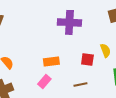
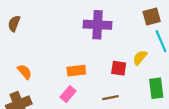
yellow semicircle: (105, 50) -> (140, 58), turned -120

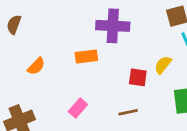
orange rectangle: (76, 71) -> (86, 57), moved
orange semicircle: (25, 72) -> (36, 66), moved, turned 84

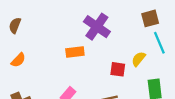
purple cross: (113, 26) -> (97, 27), turned 32
orange semicircle: (36, 66) -> (18, 60), moved

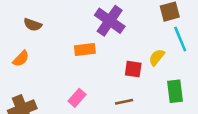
brown semicircle: (15, 25) -> (33, 25), moved, turned -91

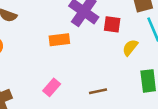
red square: (133, 69) -> (112, 24), moved

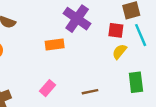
red square: (112, 24) -> (116, 30), moved

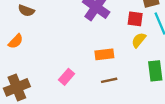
orange rectangle: (55, 45) -> (104, 54), moved

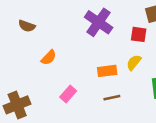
yellow semicircle: (139, 40) -> (134, 62), moved
orange semicircle: (16, 41) -> (49, 58), moved

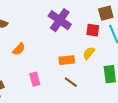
pink rectangle: (68, 94) -> (35, 79), turned -56
brown line: (112, 98) -> (71, 82), turned 48

